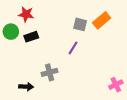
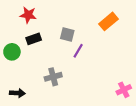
gray square: (80, 24) -> (67, 34), moved
green circle: (11, 32) -> (12, 52), moved
black arrow: (26, 87) -> (17, 93), moved

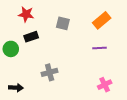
gray square: (67, 34) -> (63, 23), moved
purple line: (78, 51) -> (100, 48), moved, turned 56
pink cross: (124, 90) -> (105, 85), moved

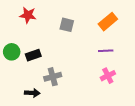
black rectangle: (31, 37) -> (33, 55), moved
pink cross: (105, 85) -> (108, 76), moved
black arrow: (16, 88) -> (32, 93), moved

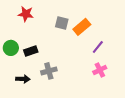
orange rectangle: (108, 22) -> (82, 27), moved
purple line: (106, 51) -> (98, 47), turned -48
black arrow: (32, 93) -> (23, 79), moved

